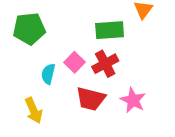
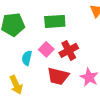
green rectangle: (110, 30) -> (55, 21), moved

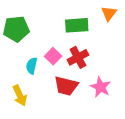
green rectangle: (55, 21) -> (77, 25), moved

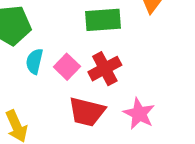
cyan semicircle: (32, 66) -> (34, 61), moved

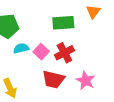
cyan semicircle: (34, 61) -> (21, 48), turned 64

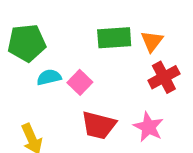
orange triangle: (93, 12) -> (152, 41), moved
red cross: (64, 53) -> (164, 77), moved

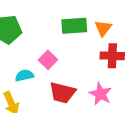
cyan semicircle: (49, 77) -> (24, 76), moved
red cross: (164, 77) -> (112, 56), turned 30

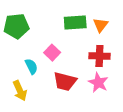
red cross: (112, 56) -> (99, 56), moved
cyan semicircle: (24, 76) -> (31, 66), turned 77

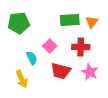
red cross: (99, 56) -> (81, 47), moved

